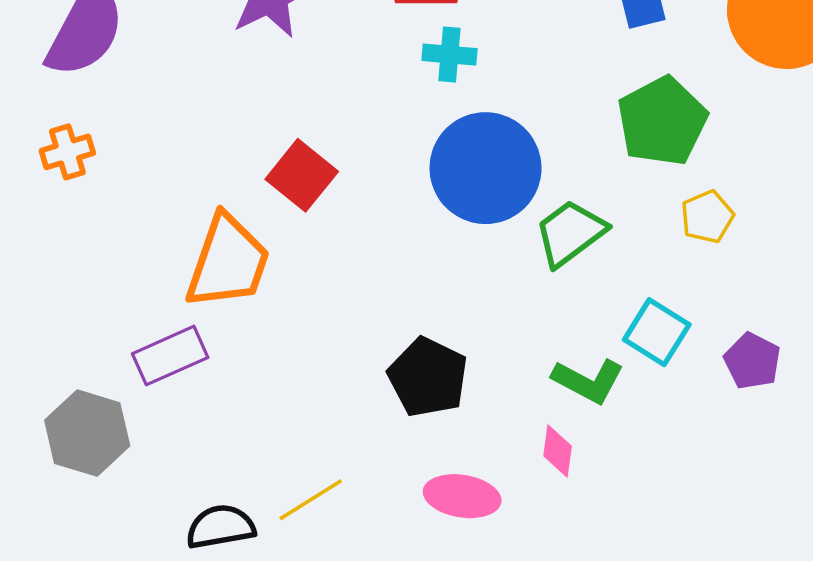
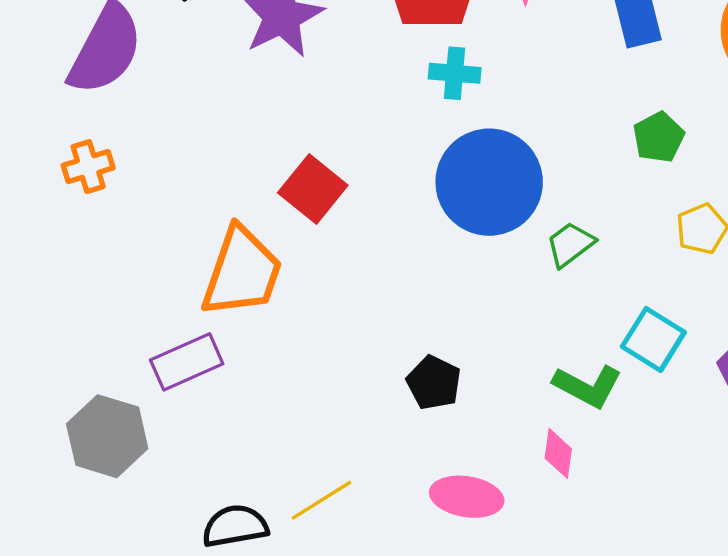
green pentagon: (662, 121) -> (659, 137), size x0.6
green trapezoid: (570, 233) -> (570, 244), size x0.7
black pentagon: (428, 377) -> (434, 383), size x0.7

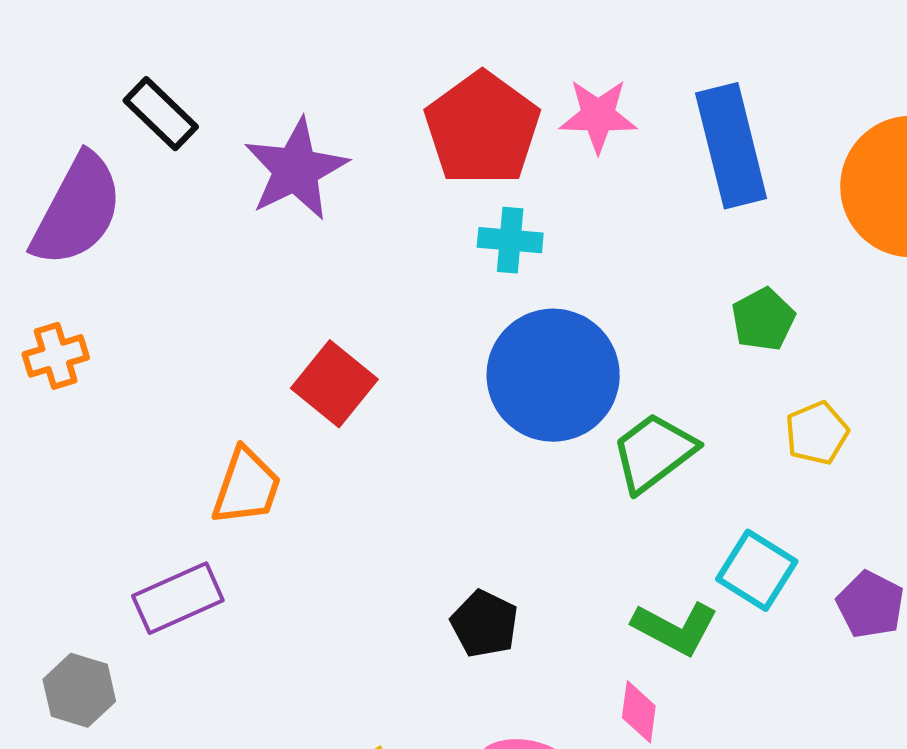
green trapezoid: (570, 244) -> (654, 452), size x1.4
orange trapezoid: (242, 272) -> (247, 487), size x0.7
gray hexagon: (107, 436) -> (79, 690), size x0.7

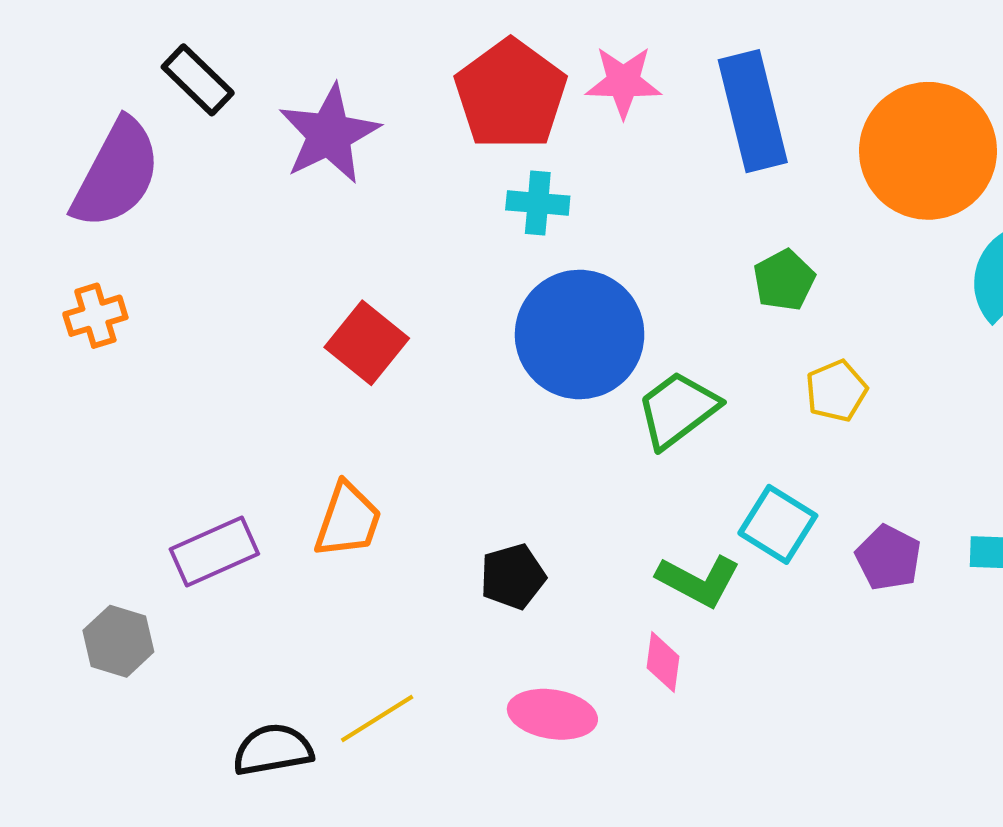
orange trapezoid: (247, 487) -> (348, 520), moved
black pentagon: (484, 624) -> (513, 577), turned 30

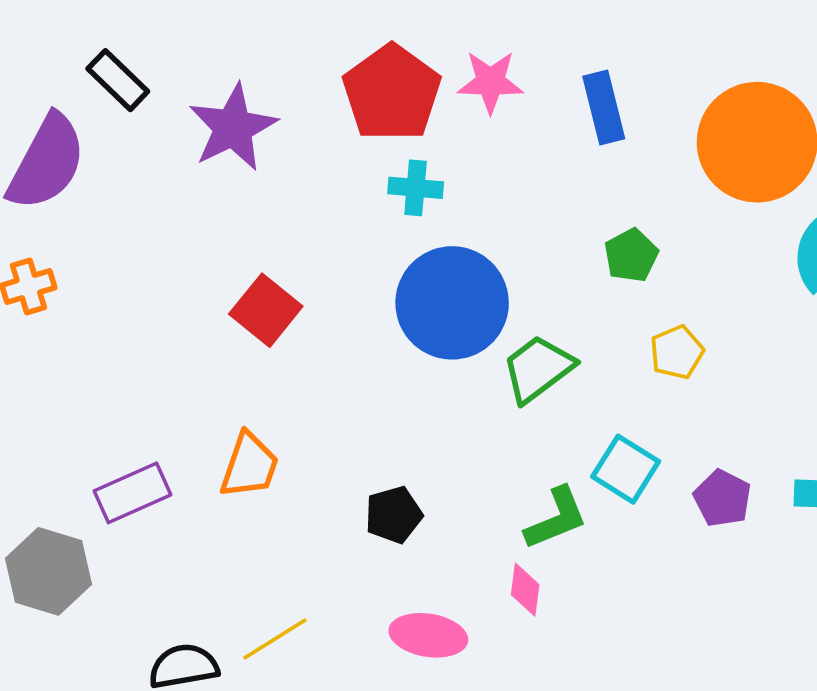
blue rectangle: (753, 111) -> (604, 107), size x0.7
green L-shape: (698, 581) -> (556, 518), turned -50
gray hexagon: (118, 641) -> (48, 571), size x1.4

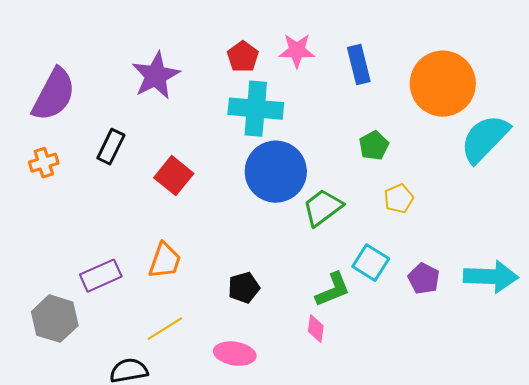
black rectangle: (118, 80) -> (111, 147), moved, turned 72
red pentagon: (392, 93) -> (243, 57), size x0.6
cyan cross: (416, 188) -> (256, 109), size x1.8
pink ellipse: (428, 635) -> (235, 354), moved
yellow line: (275, 639) -> (165, 329), moved

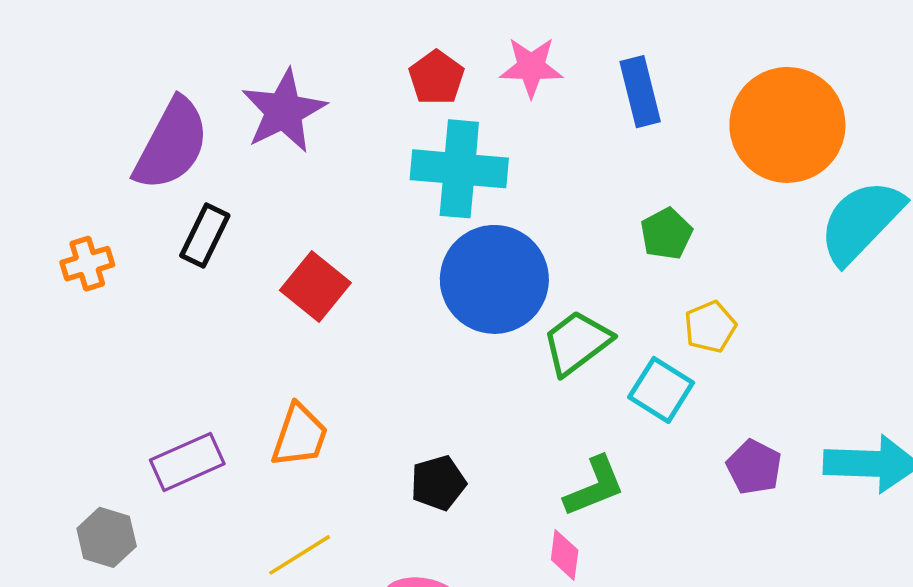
purple semicircle: (54, 95) -> (171, 144), moved
cyan square: (371, 263) -> (661, 390), moved
gray hexagon: (55, 319) -> (107, 537), size x0.7

